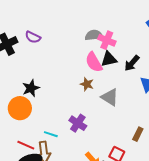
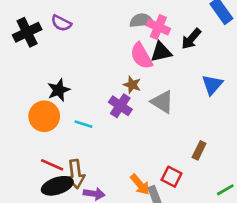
black arrow: (132, 63) -> (191, 39), moved
purple cross: (78, 123) -> (120, 106), moved
cyan line: (51, 134) -> (84, 124), moved

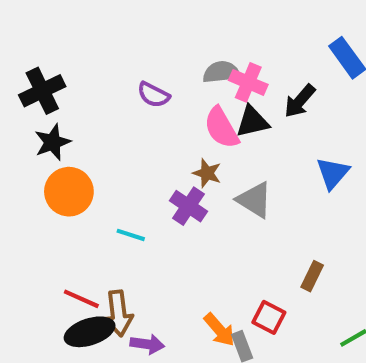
purple semicircle: (61, 23) -> (153, 95), moved
black star: (59, 90) -> (52, 142), moved
orange circle: (44, 116) -> (69, 192), moved

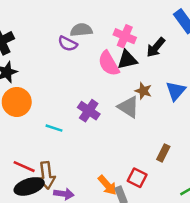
gray semicircle: (221, 72) -> (81, 30), moved
brown star: (207, 173) -> (143, 91), moved

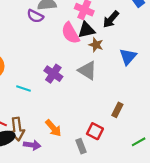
brown star: (143, 91) -> (96, 45), moved
orange arrow: (107, 185) -> (53, 128), moved

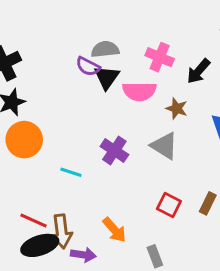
black triangle: (86, 30) -> (107, 77), moved, turned -42
pink semicircle: (70, 33) -> (139, 91), turned -60
red square: (95, 131) -> (169, 205), moved

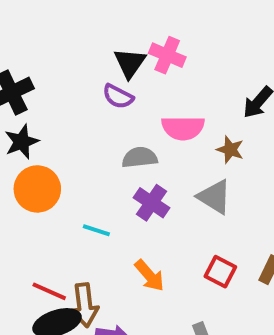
gray semicircle: (105, 49) -> (140, 157), moved
pink cross: (160, 57) -> (167, 55), moved
black triangle: (107, 77) -> (130, 63), moved
orange arrow: (114, 230) -> (150, 276), moved

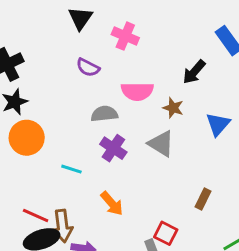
black triangle: (130, 63) -> (80, 18), moved
red square: (220, 272) -> (166, 233), moved

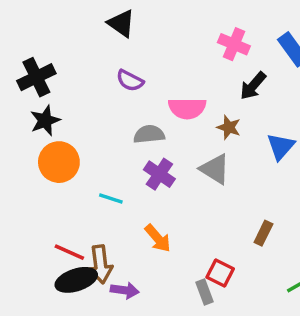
black triangle: (80, 18) -> (121, 23), turned -30
pink cross: (125, 36) -> (234, 44), moved

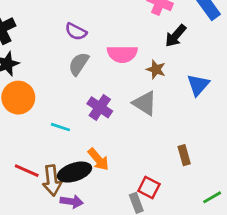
gray semicircle: (149, 134) -> (79, 64), moved, turned -50
brown rectangle: (263, 233) -> (184, 155), turned -42
black ellipse: (76, 280) -> (74, 172), moved

